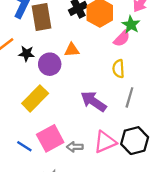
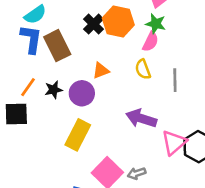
yellow semicircle: (118, 69) -> (143, 69), moved
gray line: (129, 97) -> (175, 80), moved
pink triangle: (105, 142) -> (174, 142), moved

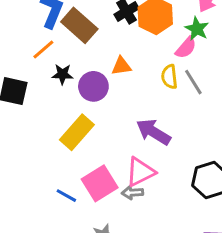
brown rectangle: (57, 46) -> (79, 25), turned -36
gray line: (175, 80) -> (193, 82), moved, turned -45
orange line: (28, 87) -> (43, 50), moved
pink triangle: (174, 142) -> (140, 172), moved

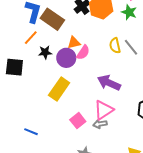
pink semicircle: (186, 48) -> (83, 52), moved
orange triangle: (121, 66) -> (74, 43), moved
pink square: (100, 183) -> (78, 121), size x0.7
blue line: (66, 196) -> (31, 132), moved

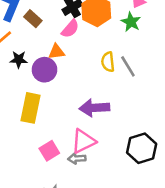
brown rectangle: (52, 19) -> (33, 19), size x0.6
pink semicircle: (83, 52) -> (70, 29), moved
purple arrow: (109, 83) -> (94, 108), turned -35
yellow rectangle: (59, 89) -> (31, 108), turned -30

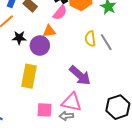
purple arrow: (94, 108) -> (80, 75), turned -135
pink triangle: (83, 141) -> (72, 102), turned 40
pink square: (49, 151) -> (44, 110), turned 35

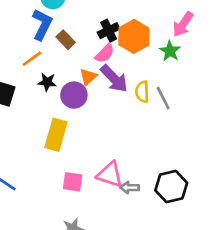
orange triangle: (49, 31) -> (88, 77), turned -40
purple arrow: (80, 75) -> (114, 79), moved
gray arrow: (66, 116) -> (130, 188), moved

